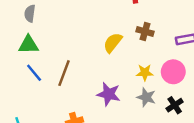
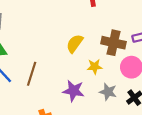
brown cross: (145, 31) -> (113, 43), moved, size x1.5
yellow star: (145, 73) -> (95, 67), moved

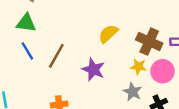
yellow star: (95, 67) -> (138, 67), moved
purple star: (73, 91) -> (93, 70), moved

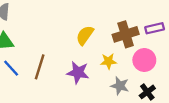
brown cross: (149, 42) -> (126, 34), turned -30
yellow star: (138, 67) -> (108, 61), moved

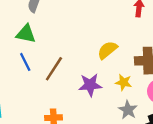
purple star: (78, 72) -> (90, 85), turned -30

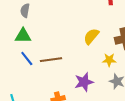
brown line: (54, 69) -> (51, 60), turned 60
purple star: (90, 85) -> (84, 82), moved

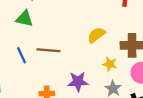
blue line: (27, 59) -> (22, 55), moved

